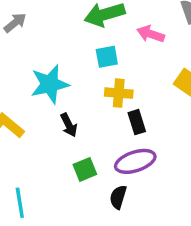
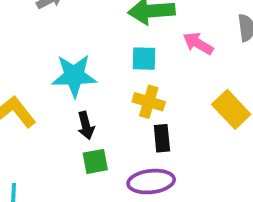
green square: (85, 169) -> (95, 161), moved

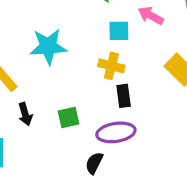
cyan square: (144, 59) -> (119, 31), moved
black arrow: (86, 126) -> (25, 114), moved

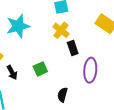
yellow cross: (111, 66) -> (61, 30), turned 35
purple ellipse: (116, 132) -> (90, 70), moved, turned -65

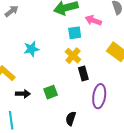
cyan star: (18, 26) -> (31, 49), size x0.7
black arrow: (12, 72) -> (23, 94), turned -64

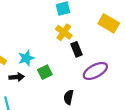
cyan star: (31, 49) -> (26, 58), moved
purple ellipse: (99, 96) -> (95, 71), turned 60

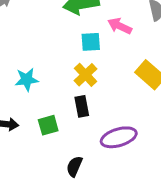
black rectangle: (77, 49) -> (82, 106), moved
cyan star: (26, 58) -> (27, 80), moved

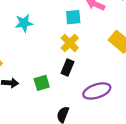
cyan star: (27, 80) -> (24, 23), moved
black rectangle: (82, 106) -> (67, 68), turned 35

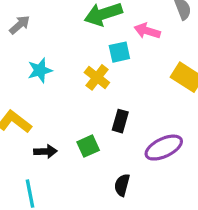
cyan star: (24, 23) -> (40, 70), moved
yellow cross: (70, 43) -> (97, 77), moved

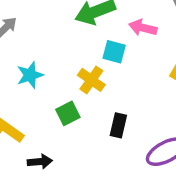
cyan square: (119, 52) -> (114, 52), turned 30
green square: (88, 146) -> (68, 113), moved

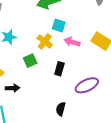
pink arrow: (143, 28) -> (72, 42), moved

